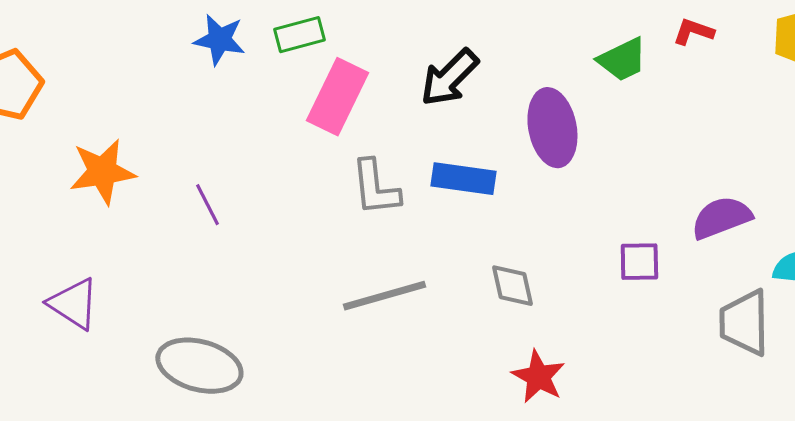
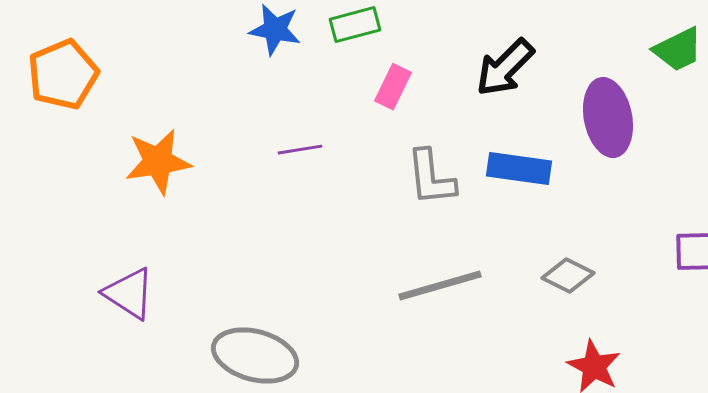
pink rectangle: (337, 97) -> (393, 87), size x0.6
purple line: (207, 205) -> (300, 150), moved, turned -72
gray diamond: (512, 286) -> (568, 276), turned -51

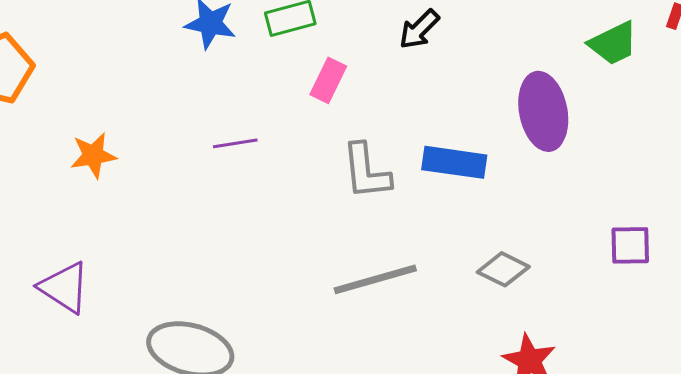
black arrow: (505, 68) -> (419, 29), moved, size x0.7
orange star: (158, 162) -> (93, 155), size x0.7

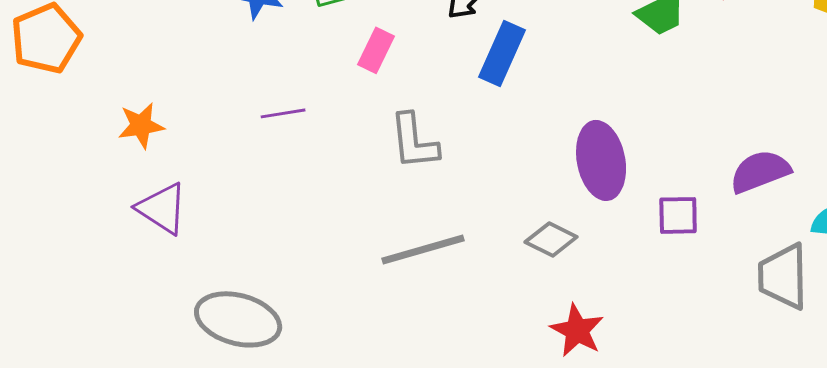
purple ellipse: (543, 111) -> (601, 160), moved
blue rectangle: (454, 162) -> (502, 53), moved, turned -74
purple triangle: (64, 287) -> (162, 208), moved

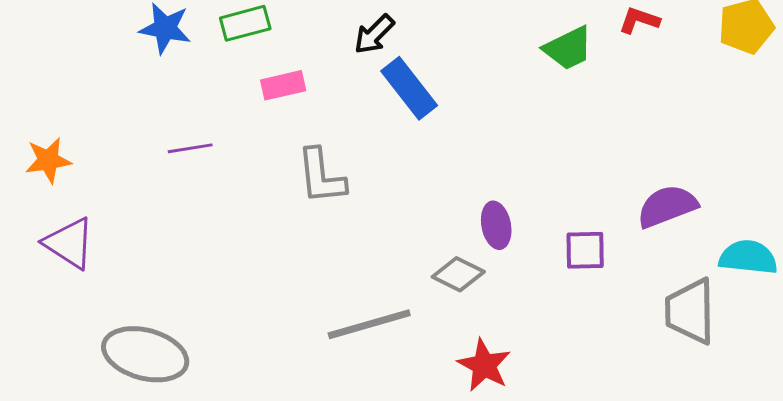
pink rectangle: (376, 50) -> (283, 85), turned 51
blue rectangle: (502, 53) -> (409, 88), turned -62
purple ellipse: (601, 160) -> (496, 225), moved, size x0.6
gray line: (423, 249) -> (369, 324), moved

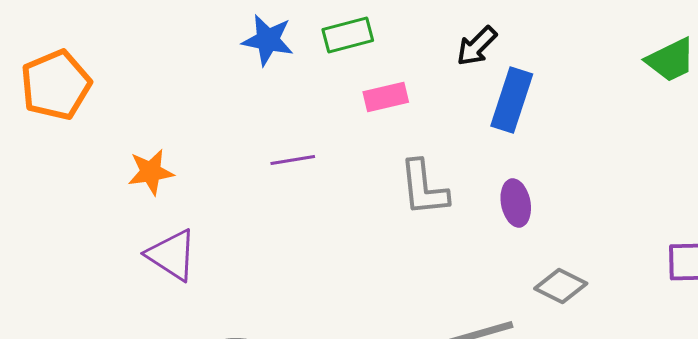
blue rectangle: (409, 88) -> (512, 100), turned 56
purple ellipse: (496, 225) -> (516, 203), moved

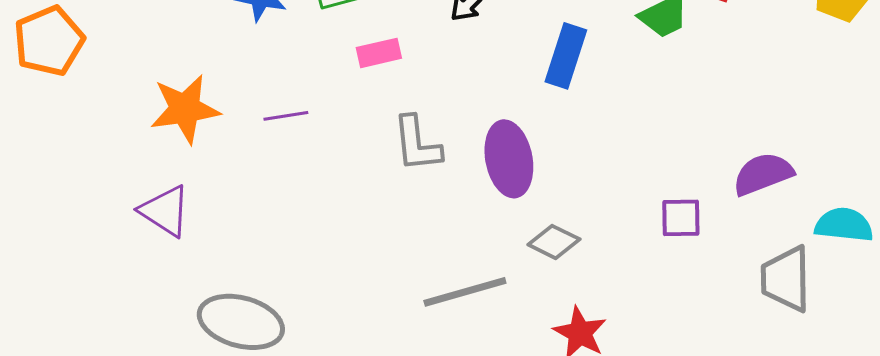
blue rectangle: (512, 100) -> (566, 56), moved
orange star: (151, 172) -> (185, 109), moved, size x1.5
purple ellipse: (516, 203) -> (509, 159), size x1.6

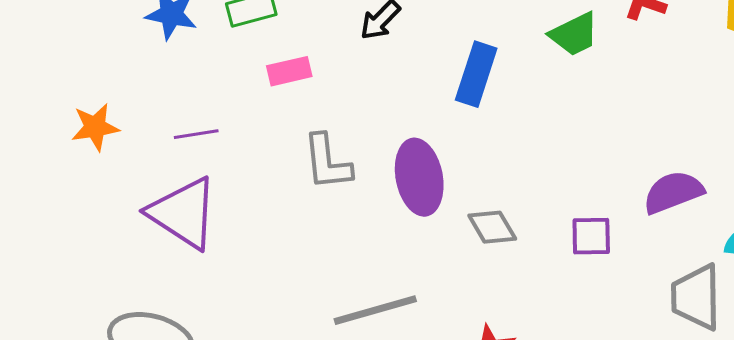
orange star: (185, 109) -> (95, 127), size x0.7
purple triangle: (165, 211) -> (183, 213), moved, size x1.4
gray diamond: (554, 242) -> (492, 227), moved, turned 33

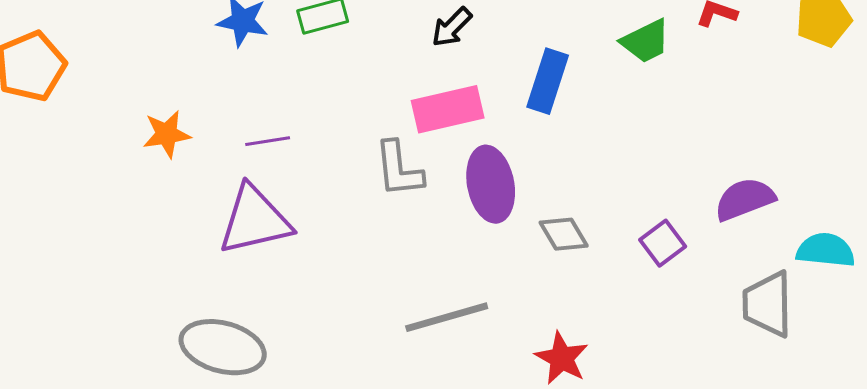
pink rectangle: (289, 71) -> (448, 109), moved, size x1.6
purple triangle: (183, 213) -> (255, 220), turned -46
purple square: (591, 236) -> (663, 243), turned -36

